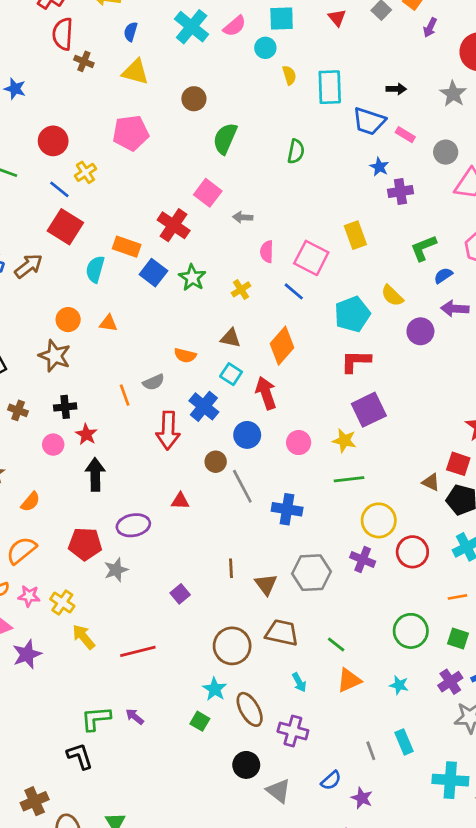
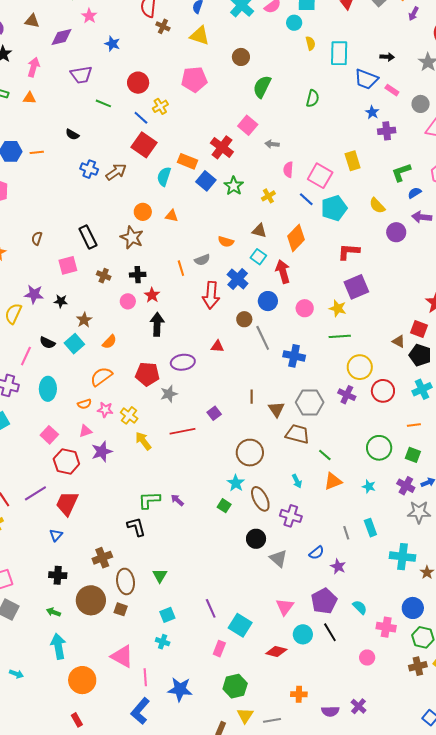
cyan pentagon: (352, 314) -> (334, 208), moved
brown trapezoid: (282, 633) -> (297, 434), moved
red line: (138, 651) -> (183, 431), moved
purple cross: (450, 682) -> (406, 486), turned -30

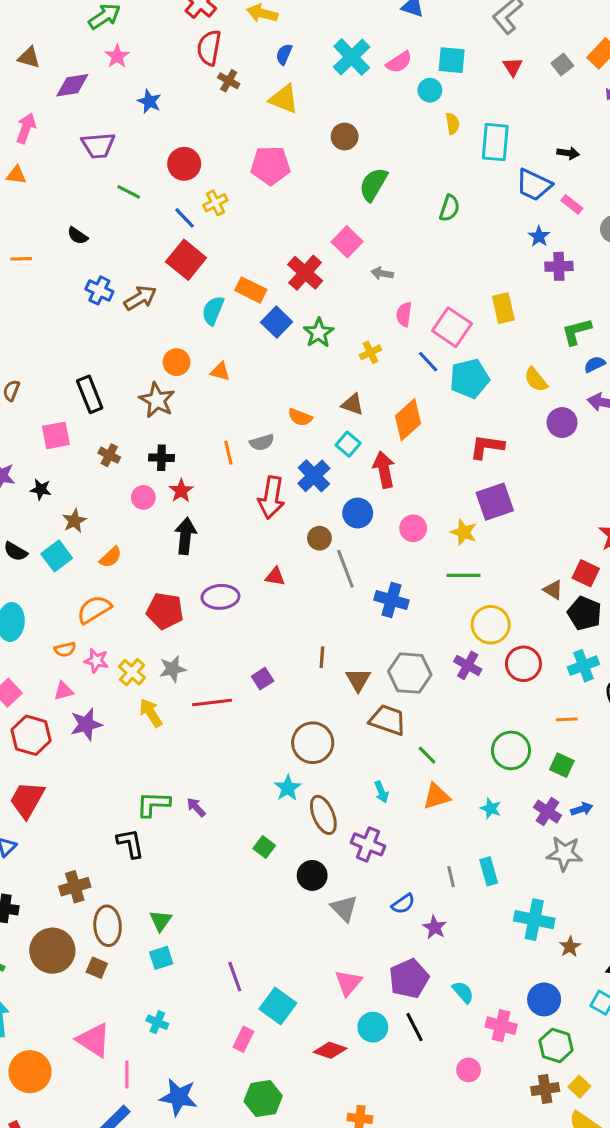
gray star: (169, 394) -> (173, 669), moved
green square: (224, 506) -> (264, 847), moved
cyan square: (167, 615) -> (161, 958), moved

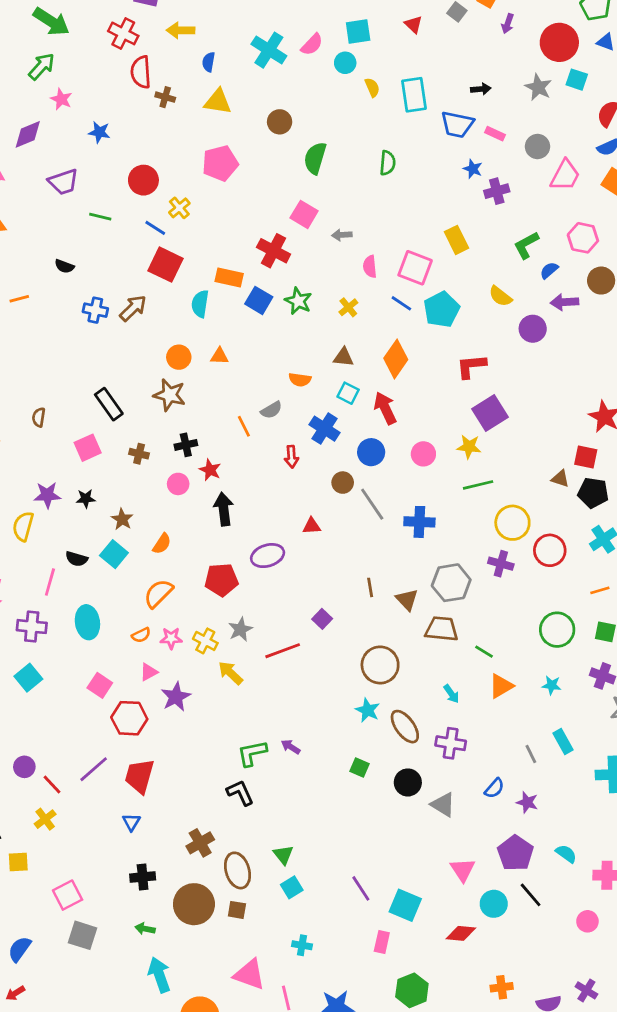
red arrow: (271, 497) -> (291, 457), size x0.6

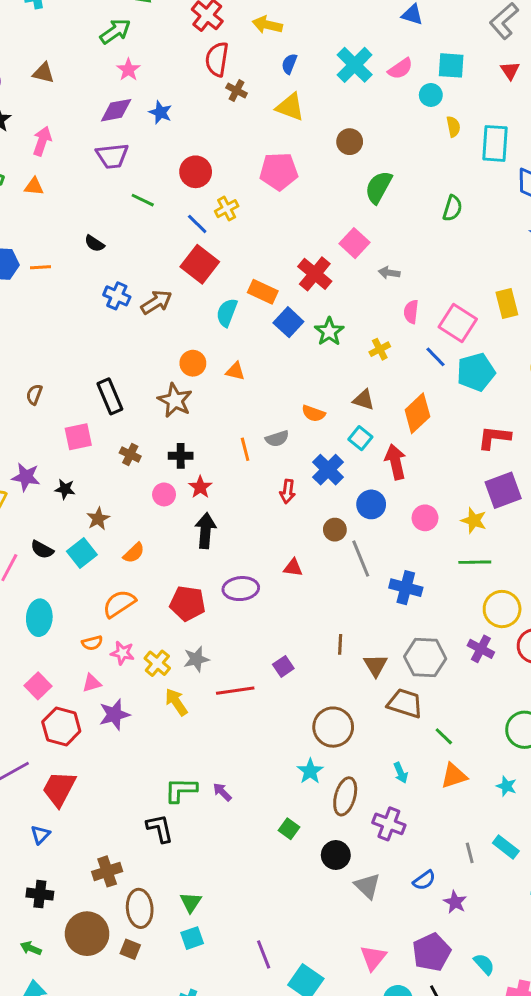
purple diamond: (28, 134) -> (116, 110), moved
brown ellipse: (405, 727) -> (345, 796), turned 40
cyan rectangle: (563, 741) -> (506, 847), turned -35

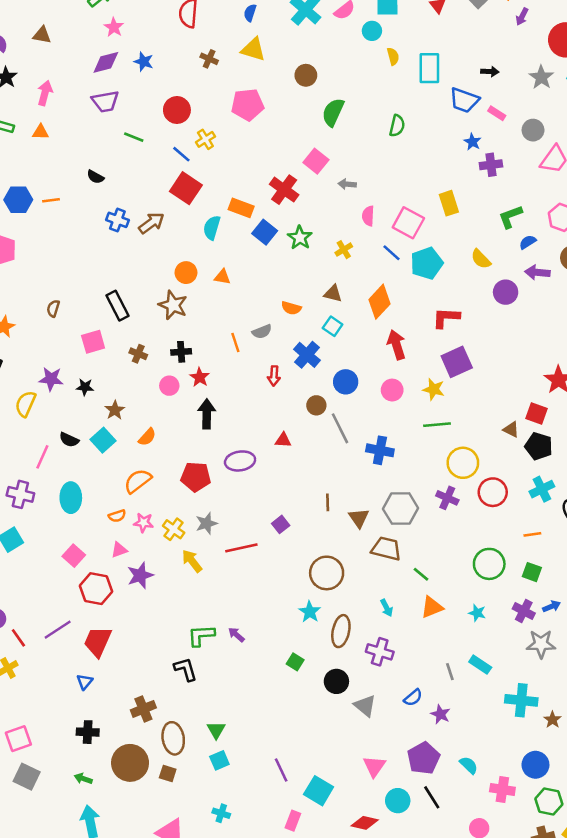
brown cross: (237, 91) -> (209, 59), moved
red arrow: (396, 462) -> (397, 345), moved

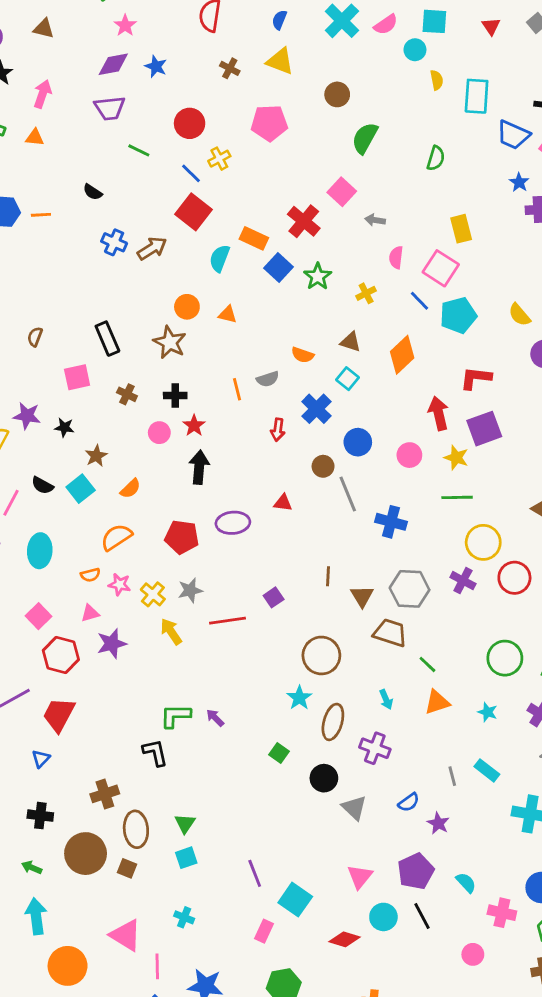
yellow rectangle: (449, 203) -> (461, 229), moved
red arrow: (397, 345) -> (439, 413), moved

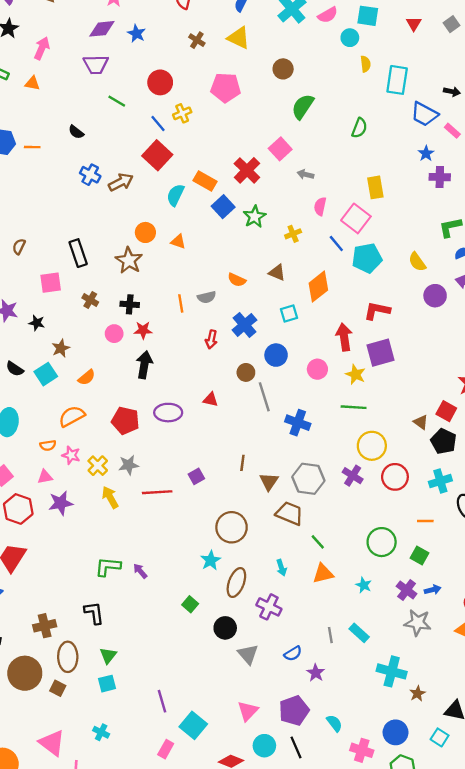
cyan square: (347, 379) -> (289, 314), moved, turned 30
red star: (194, 426) -> (143, 330), turned 30
black L-shape: (155, 753) -> (94, 613), moved

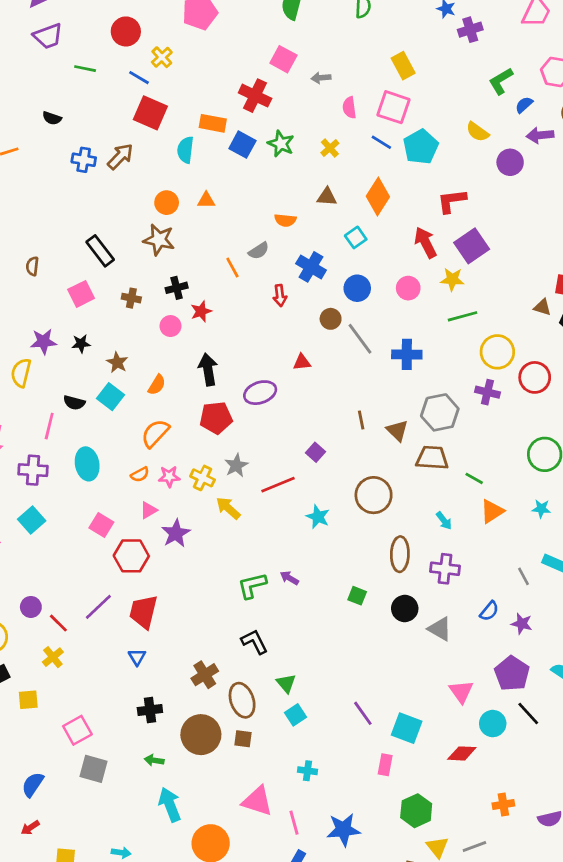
black arrow: (144, 365) -> (208, 369), moved
cyan star: (211, 560) -> (318, 517), moved

